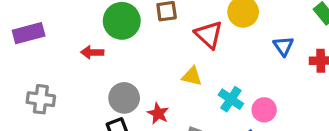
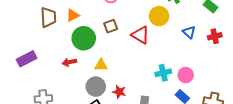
yellow triangle: (192, 76) -> (101, 65), moved
cyan cross: (231, 99) -> (163, 73), turned -35

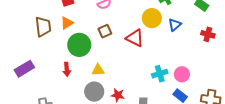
blue triangle: (189, 32) -> (175, 25), moved, turned 40
red cross: (215, 36) -> (208, 34), turned 32
red arrow: (69, 62) -> (67, 69), turned -80

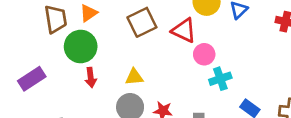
brown square: (105, 31) -> (142, 22), size x1.5
green circle: (79, 45) -> (81, 47), moved
pink circle: (182, 74) -> (204, 54), moved

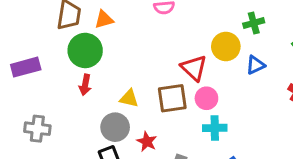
brown square: (142, 22) -> (172, 98), moved

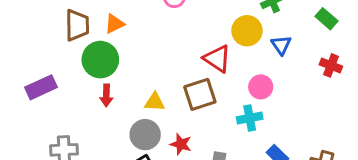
blue triangle: (255, 65) -> (281, 45), turned -30
pink circle: (206, 98) -> (261, 87), moved

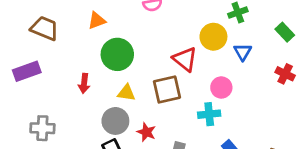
brown trapezoid: (77, 25) -> (45, 28), moved, turned -72
green circle: (100, 60) -> (117, 54), moved

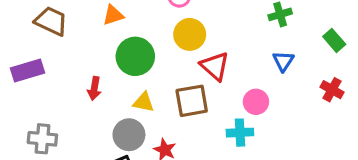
yellow circle: (213, 37) -> (190, 34), moved

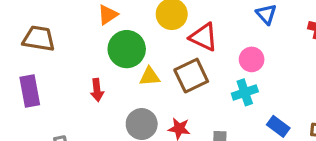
orange triangle: (113, 15) -> (108, 15), moved
purple rectangle: (28, 71) -> (30, 91), turned -68
yellow triangle: (144, 102) -> (150, 76), moved

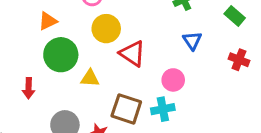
yellow triangle: (150, 76) -> (90, 78), moved
brown square: (191, 76) -> (126, 109), moved, turned 36

